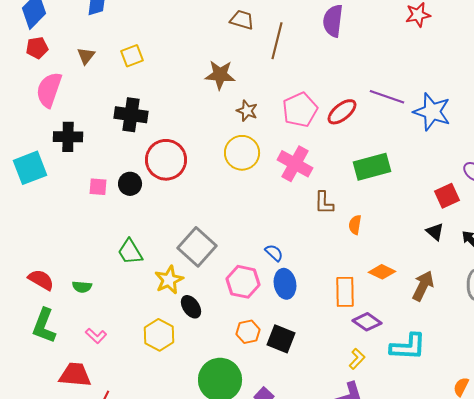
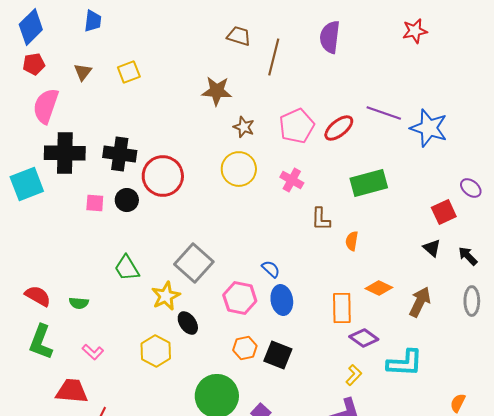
black cross: (131, 115) -> (120, 154), moved
black cross: (68, 137) -> (65, 153), size x1.4
pink cross: (295, 164) -> (292, 180), size x0.7

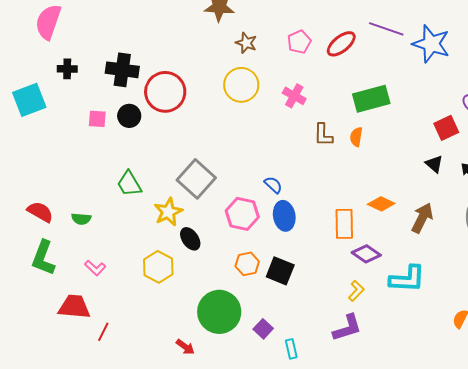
pink pentagon: (297, 126) -> (299, 42), size x0.7
black cross: (65, 153) -> (67, 69), size x0.5
orange semicircle: (352, 241) -> (356, 137), moved

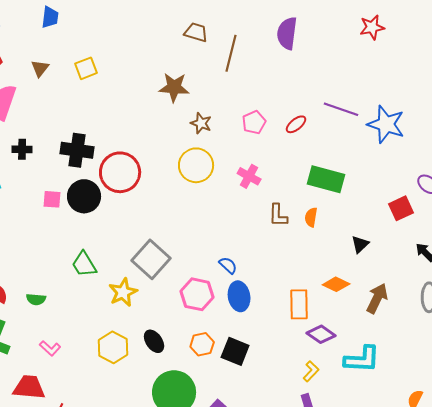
red ellipse: (341, 44) -> (296, 124), size x0.7
green rectangle: (371, 99) -> (326, 179), turned 30
black circle: (129, 116) -> (84, 196), size x1.4
black triangle: (434, 164) -> (360, 244), moved, turned 36
black ellipse: (190, 239) -> (154, 341), moved

